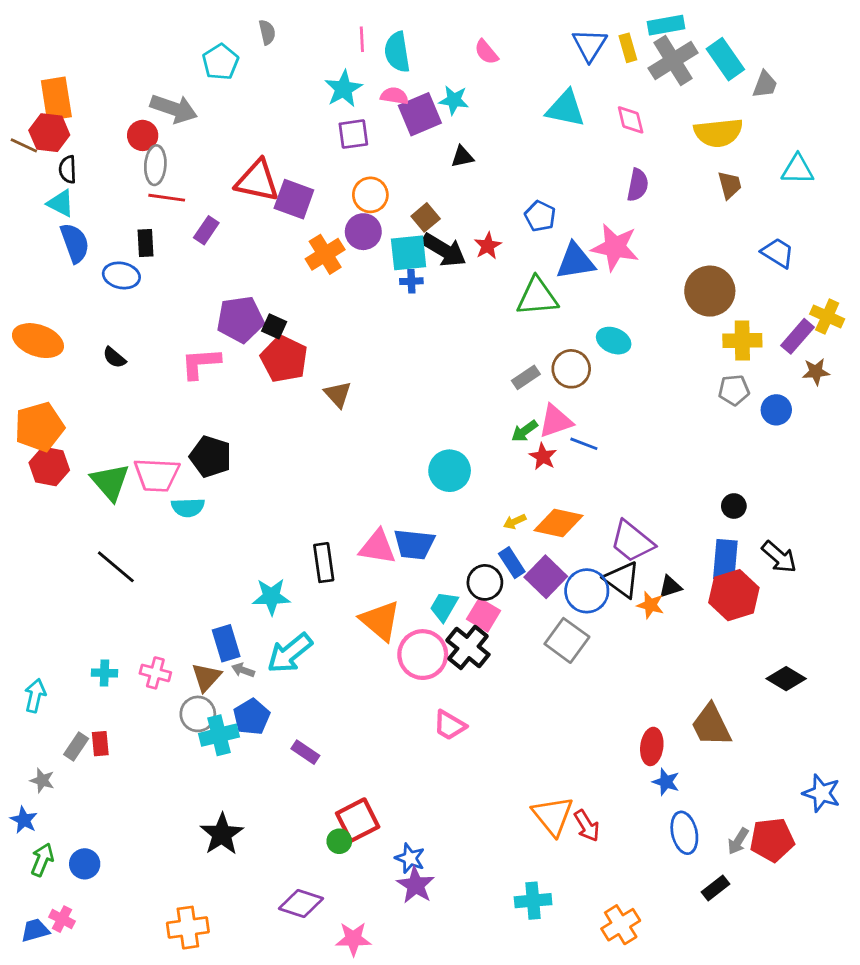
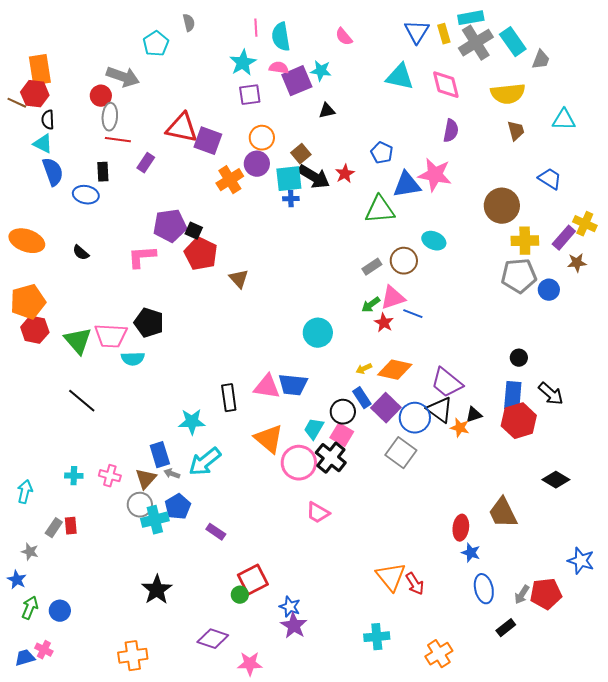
pink diamond: (631, 120) -> (446, 85), size x1.4
gray pentagon: (734, 390) -> (519, 276), size x1.6

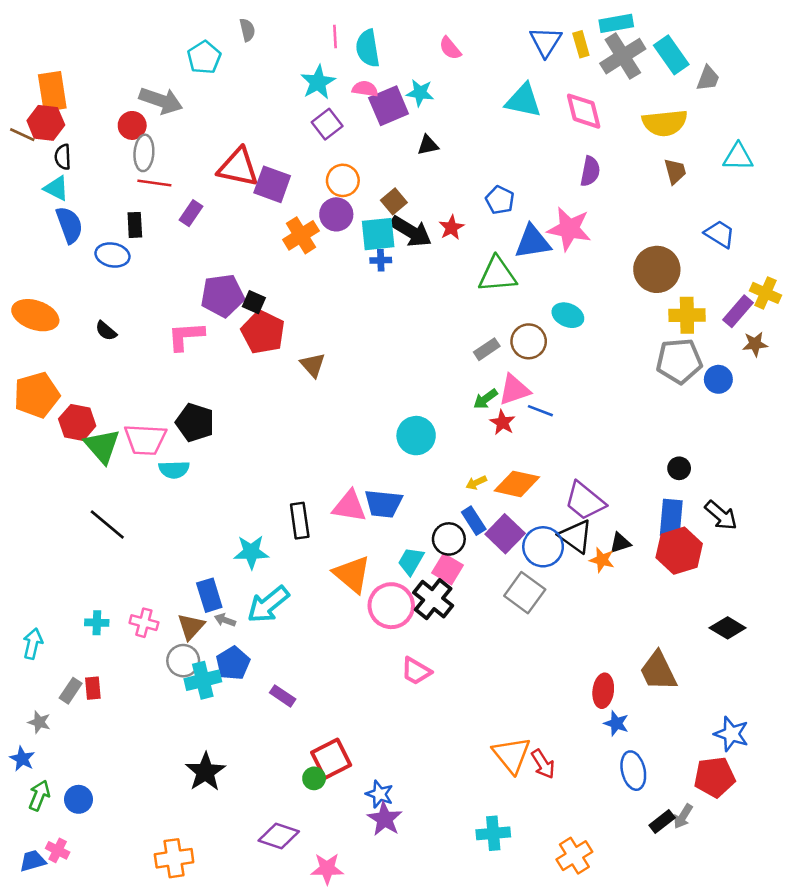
purple square: (250, 95) -> (327, 124), turned -30
red hexagon: (35, 330) -> (77, 422), moved
blue star: (581, 561) -> (731, 734), moved
gray arrow: (522, 595) -> (683, 816), moved

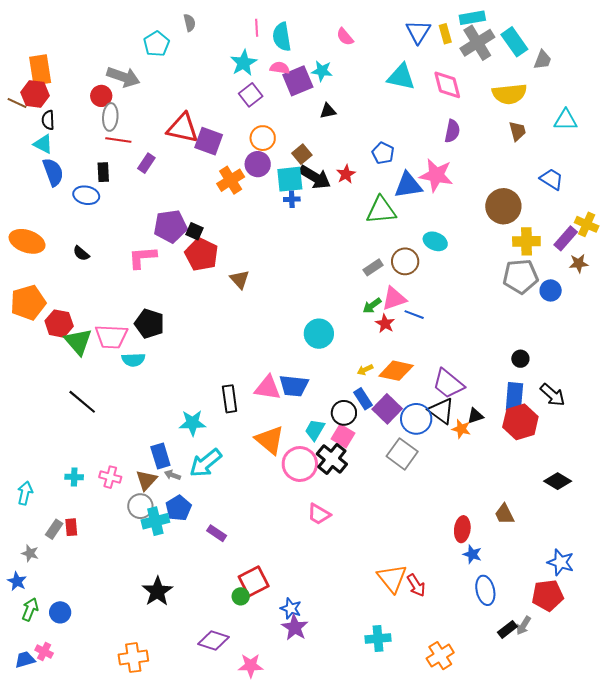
brown trapezoid: (658, 671) -> (504, 514), size x0.7

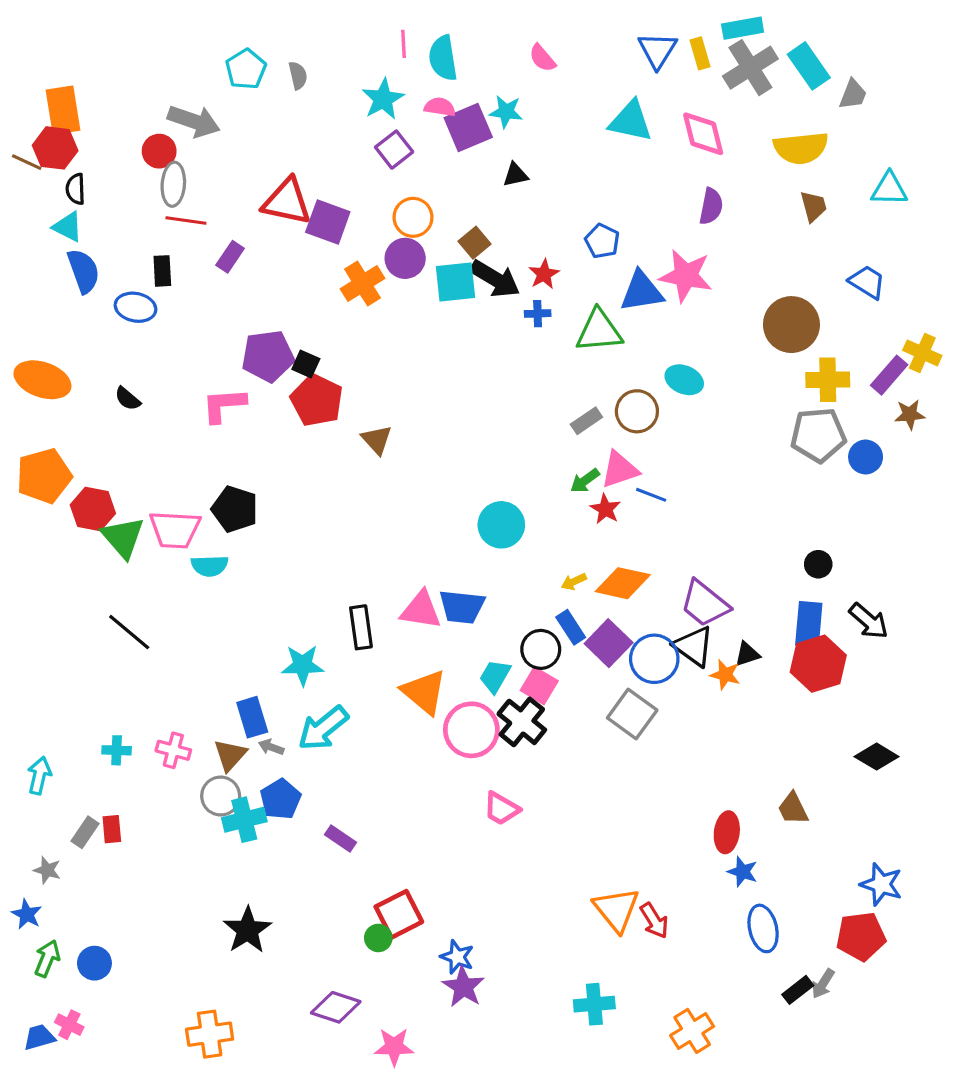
gray semicircle: (189, 23) -> (298, 75), moved
blue cross: (292, 199) -> (538, 314), moved

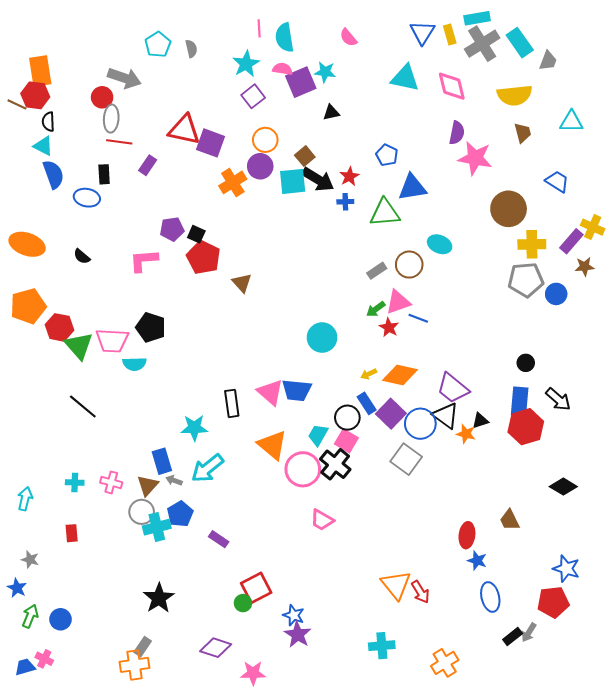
pink star: (686, 276) -> (475, 158), moved
purple pentagon: (268, 356) -> (172, 229), size x0.7
pink triangle: (421, 610) -> (270, 392), turned 32
gray rectangle: (85, 832) -> (143, 647), moved

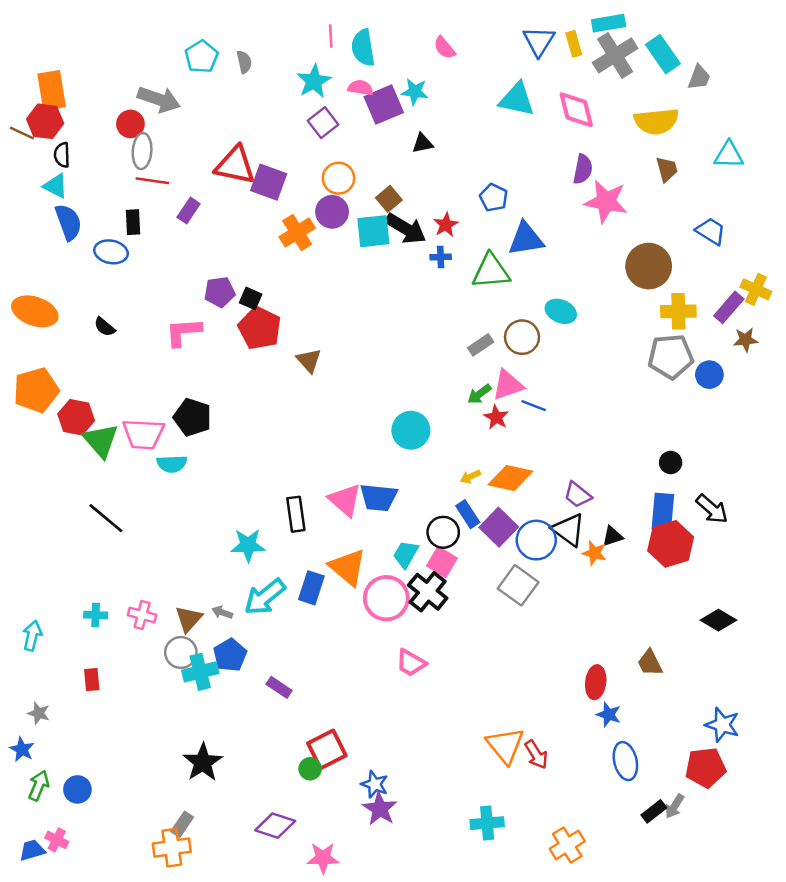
purple trapezoid: (453, 388) -> (578, 495), size x0.7
blue rectangle: (162, 461) -> (311, 588), moved, turned 35

